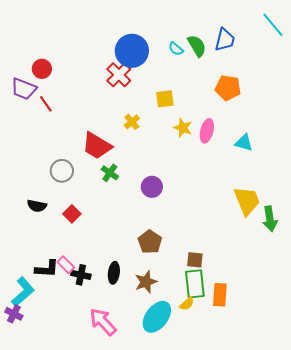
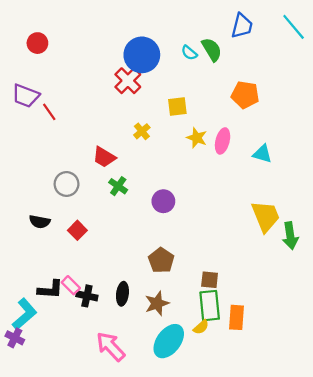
blue trapezoid: (225, 40) -> (242, 26), moved
red circle: (42, 69) -> (37, 43), moved
red trapezoid: (97, 146) -> (104, 157), size x0.7

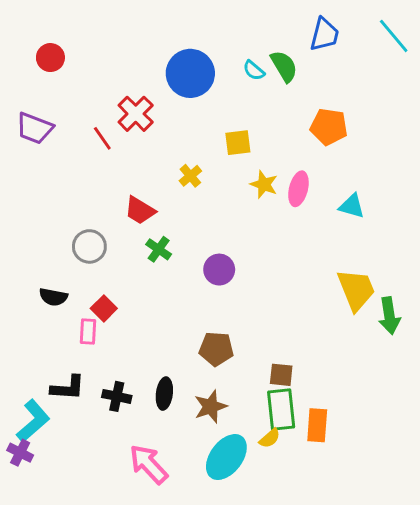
red cross: (128, 81) -> (136, 114), moved
red line: (49, 112) -> (102, 138), moved
brown pentagon: (161, 260) -> (216, 349), turned -30
pink rectangle: (71, 285) -> (88, 332), moved, turned 48

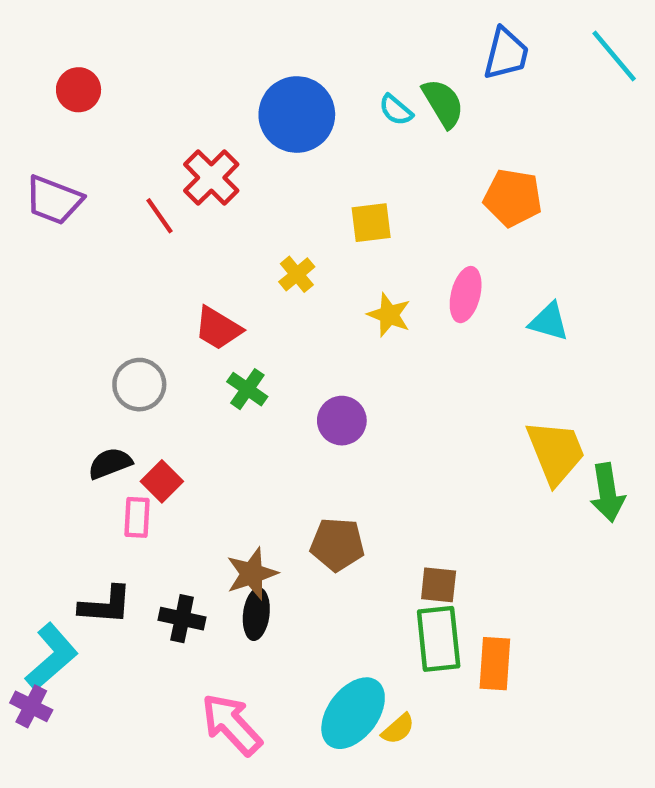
yellow star: (264, 184) -> (389, 315), moved
black semicircle: (53, 297) -> (110, 463), moved, turned 148
brown star: (211, 407) -> (252, 574), moved
yellow semicircle: (270, 438) -> (398, 729), moved

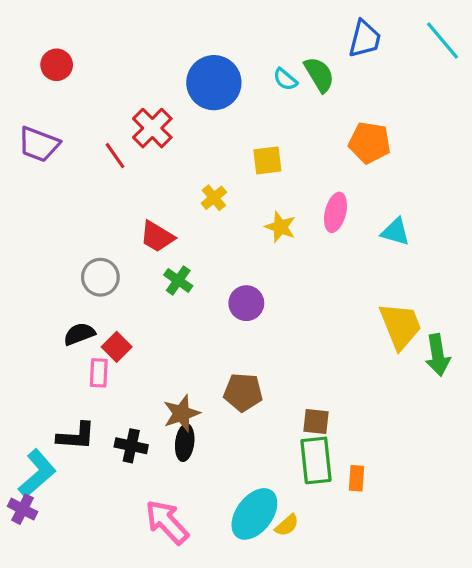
orange rectangle: (495, 664) -> (357, 478), size x0.7

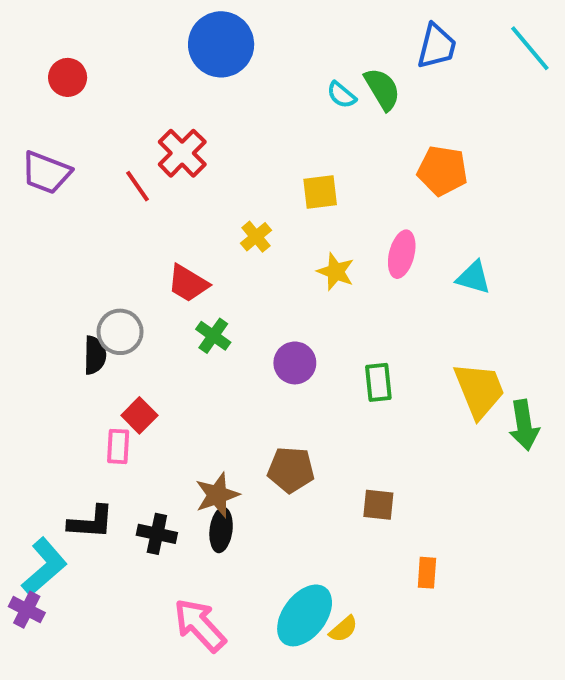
blue circle: (214, 83) -> (221, 44), moved
black semicircle: (79, 334) -> (95, 355), moved, turned 112
green rectangle: (316, 460) -> (378, 382), moved, size x0.7

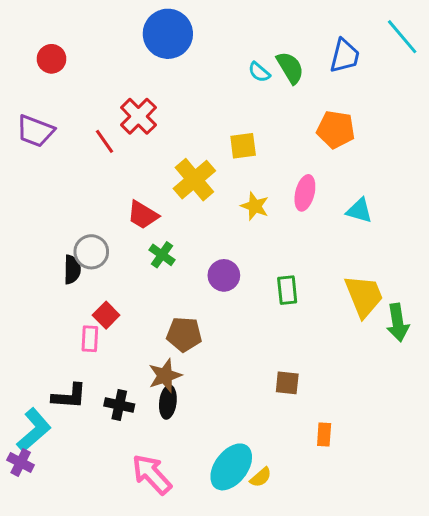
blue trapezoid: (437, 46) -> (345, 56), moved
yellow cross: (256, 237) -> (194, 180), size x1.8
brown pentagon: (291, 470) -> (184, 334), moved

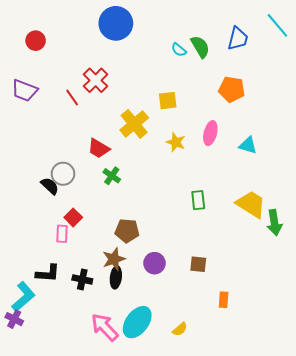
black semicircle: (72, 270) -> (50, 186), turned -48
purple circle: (224, 275) -> (154, 263), moved
yellow trapezoid: (364, 296) -> (251, 204), turned -36
cyan ellipse: (231, 467) -> (137, 322), moved

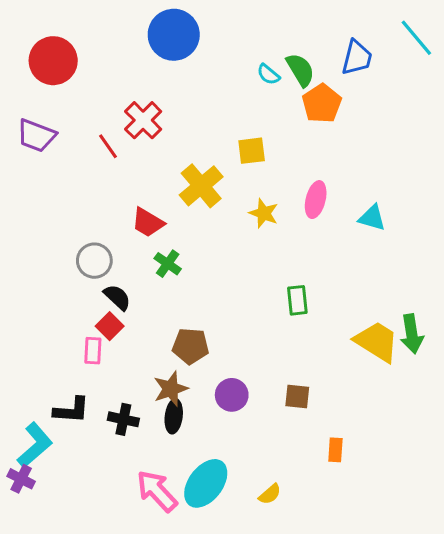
red circle: (36, 41) -> (53, 61), size x1.6
orange pentagon: (232, 89) -> (322, 103), moved, turned 30
black semicircle: (50, 186) -> (117, 297), moved
yellow trapezoid: (251, 204) -> (377, 341), moved

